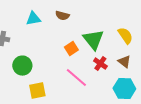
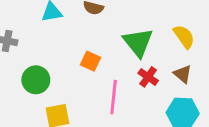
orange square: (71, 49) -> (91, 61), moved, turned -32
pink line: (76, 78) -> (114, 97), turned 55

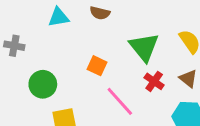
pink line: (114, 97) -> (120, 101), turned -48

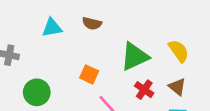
green triangle: (144, 47) -> (135, 56), turned 44

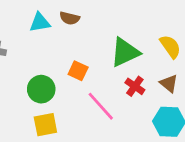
brown semicircle: (92, 23) -> (70, 18), moved
green circle: (37, 92) -> (41, 89), moved

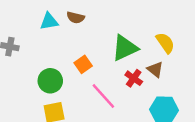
orange square: (78, 71) -> (83, 64), turned 30
brown triangle: (169, 83) -> (155, 69), moved

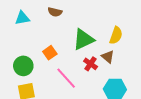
brown semicircle: (76, 18) -> (55, 12), moved
yellow semicircle: (165, 43) -> (116, 35), turned 54

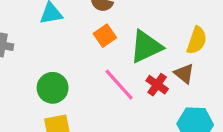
orange square: (50, 53) -> (105, 36), moved
pink line: (66, 78) -> (119, 85), moved

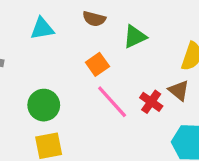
orange square: (105, 36) -> (97, 64), moved
green triangle: (146, 47) -> (135, 37), moved, size x0.7

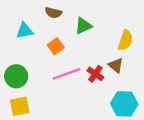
cyan triangle: (42, 29) -> (25, 31), moved
pink line: (112, 102) -> (67, 74), turned -68

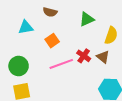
green triangle: (83, 26) -> (87, 19), moved
red cross: (95, 74) -> (84, 56), moved

